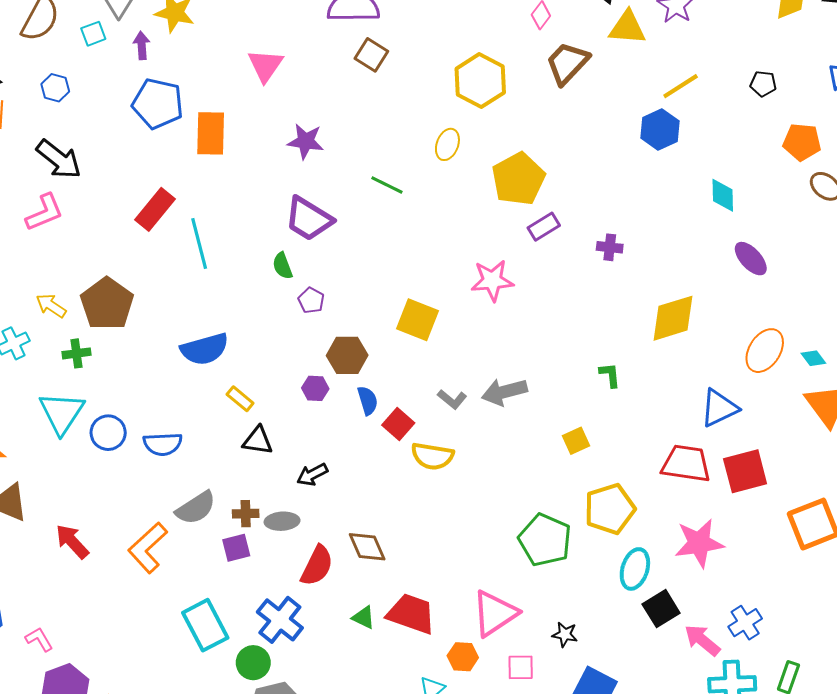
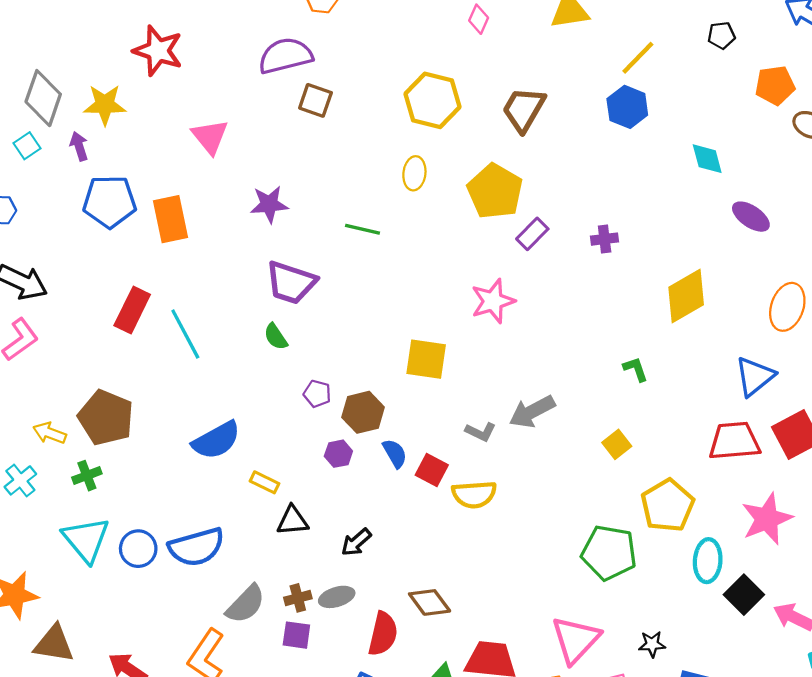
brown trapezoid: (567, 63) -> (524, 109), moved
purple pentagon: (311, 300) -> (317, 394), moved
blue semicircle: (163, 444) -> (196, 547), size x1.4
purple square: (236, 548) -> (296, 635), turned 36

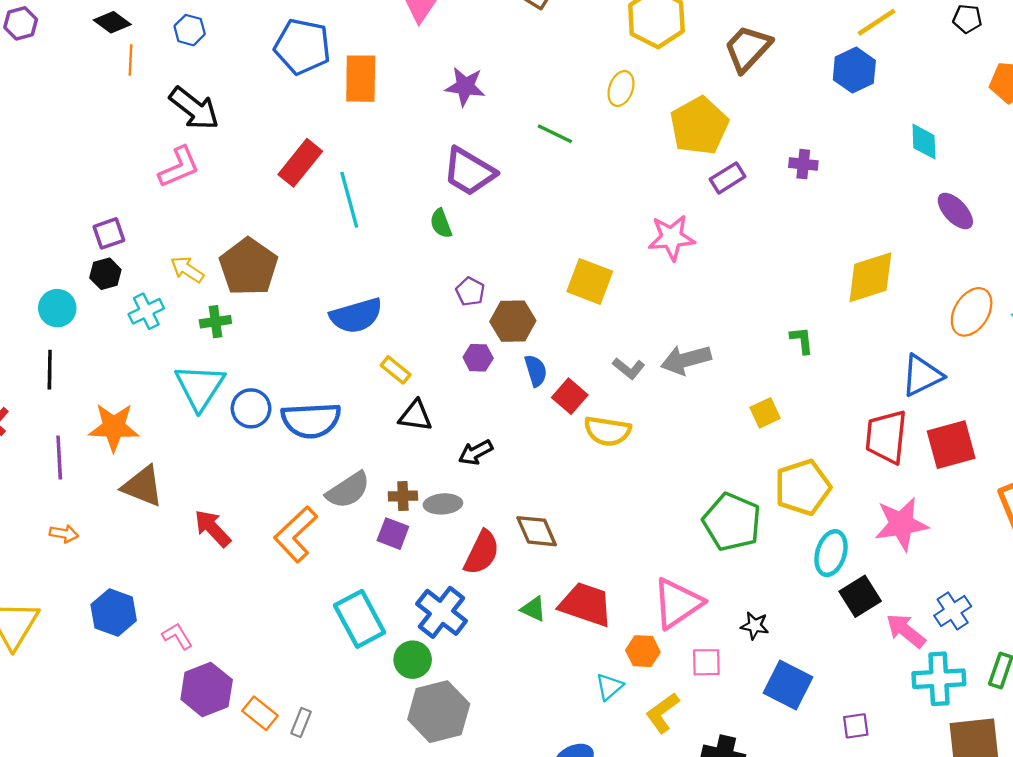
purple cross: (605, 239) -> (803, 164), moved
red trapezoid: (734, 441) -> (886, 437), turned -92

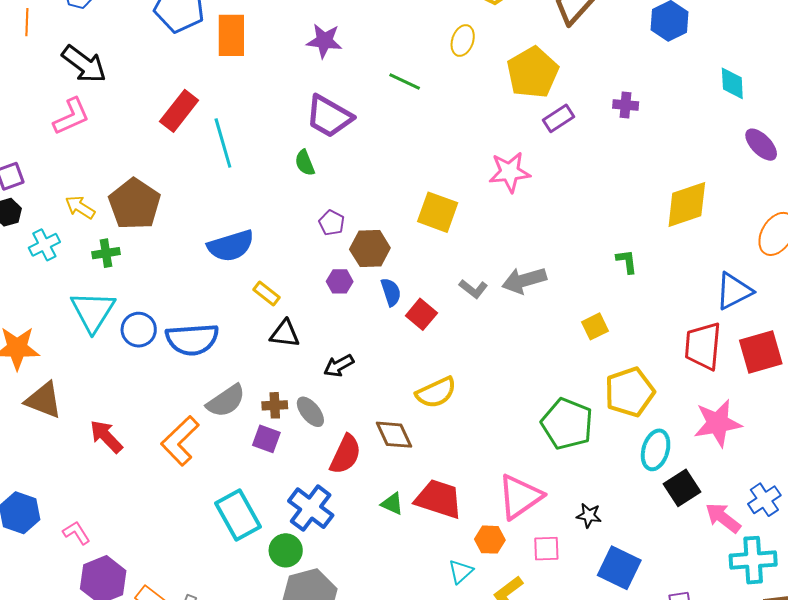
yellow semicircle: (607, 431) -> (436, 392), moved, turned -33
gray ellipse: (443, 504) -> (310, 412), turned 56

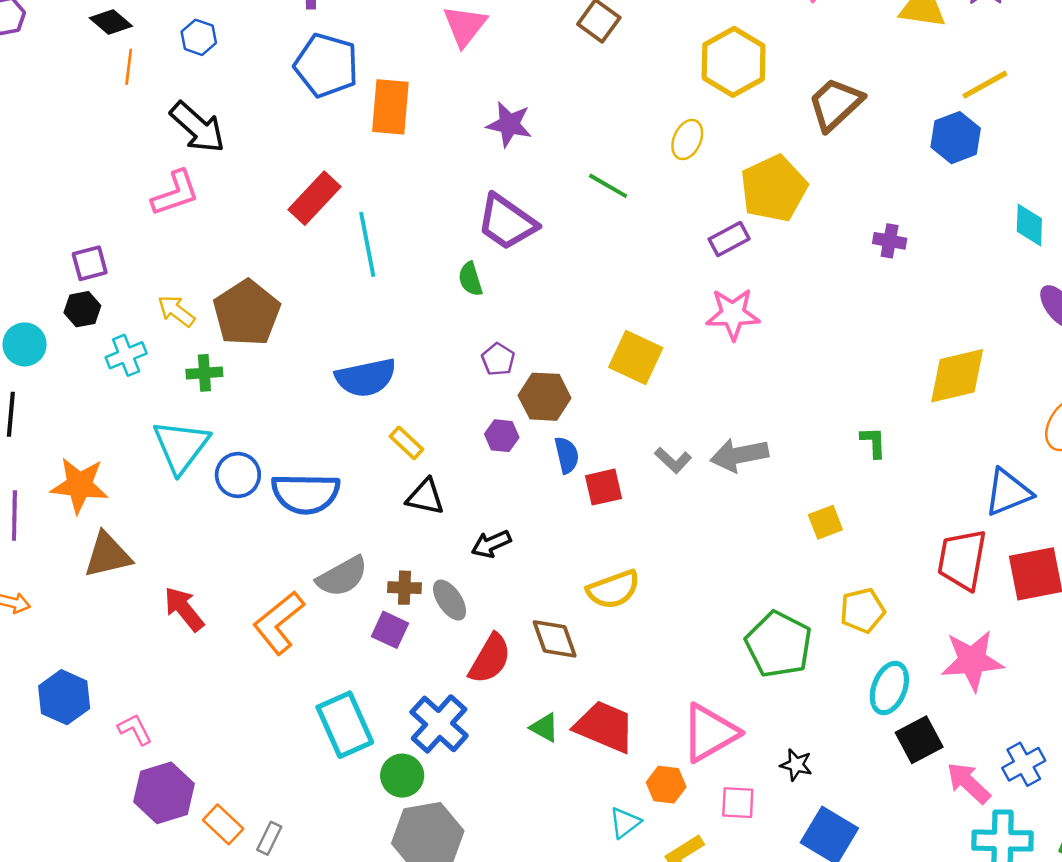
purple rectangle: (558, 118) -> (729, 239), moved
red square: (421, 314) -> (603, 487), turned 32
yellow pentagon: (630, 392) -> (862, 611), size x0.7
brown triangle: (44, 400) -> (108, 555), turned -39

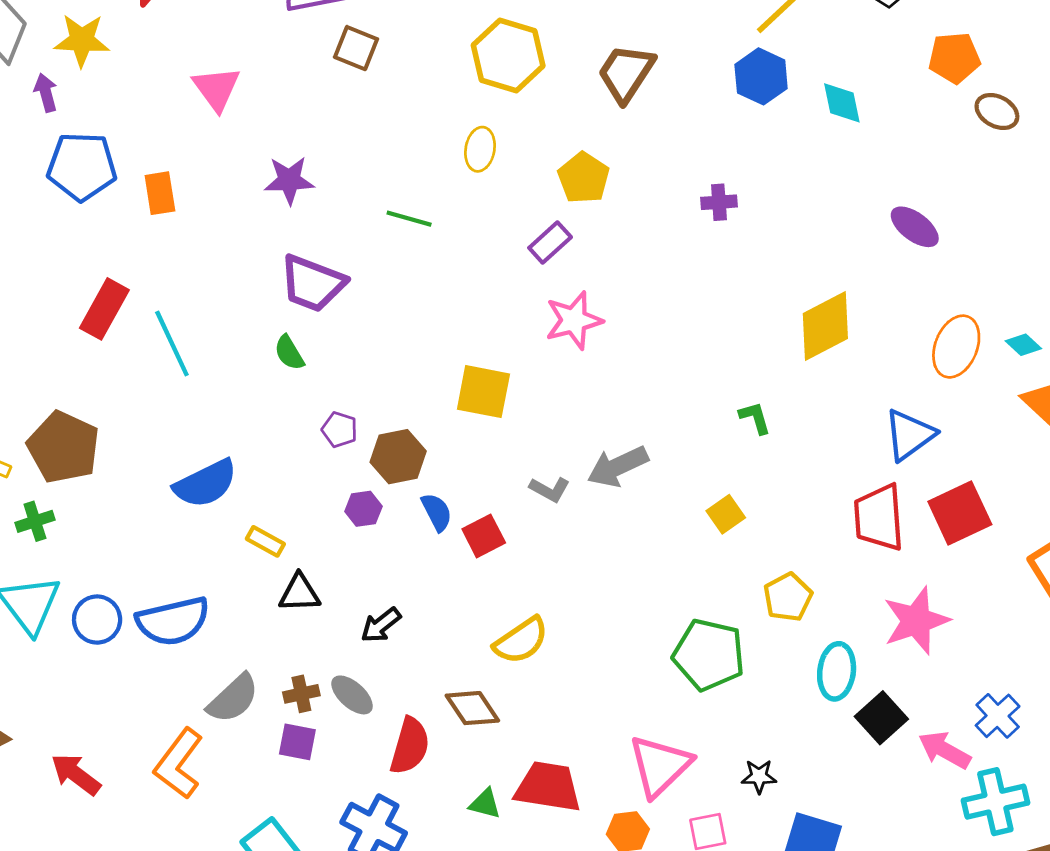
orange rectangle: (390, 107) -> (160, 193), size x0.7
yellow pentagon: (774, 188) -> (584, 178), size x0.7
cyan diamond: (1029, 225) -> (842, 103), moved

